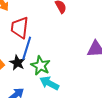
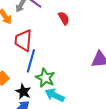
black star: (17, 63) -> (23, 92), moved

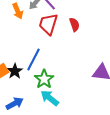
red trapezoid: (23, 40) -> (48, 24), moved
black star: (23, 92) -> (15, 71), moved

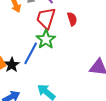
green star: (44, 79) -> (46, 39), moved

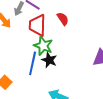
black star: (12, 65) -> (49, 60), moved

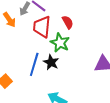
green star: (43, 46) -> (60, 43), moved

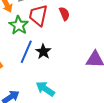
green star: (60, 43) -> (19, 25), moved

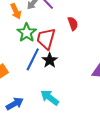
red trapezoid: (38, 15) -> (46, 39), moved

